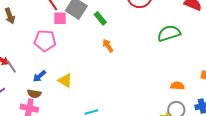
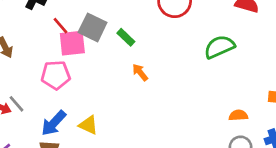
pink square: (60, 18) -> (72, 43), size x1.5
gray line: (11, 67) -> (16, 104), moved
blue arrow: (39, 76) -> (54, 123), size x1.5

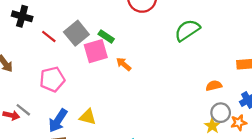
gray square: (93, 27) -> (76, 33), turned 35
pink square: (72, 43) -> (96, 51), moved

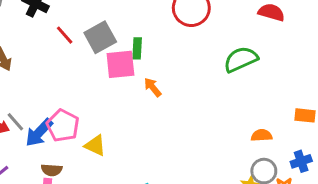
green rectangle: (106, 36) -> (137, 48), turned 49
pink pentagon: (52, 79) -> (63, 126), moved, turned 30
blue arrow: (58, 121) -> (39, 133), moved

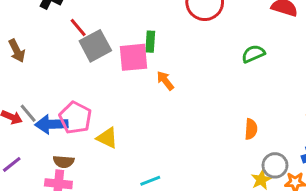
gray square: (100, 37) -> (95, 46), moved
green semicircle: (241, 59) -> (253, 54), size x0.7
blue arrow: (39, 133) -> (51, 124), turned 44
orange semicircle: (262, 135) -> (251, 129), moved, turned 96

